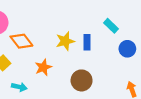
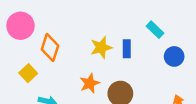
orange diamond: (21, 41) -> (50, 48), turned 55
orange star: (43, 67) -> (90, 83), moved

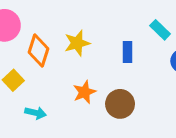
yellow star: (101, 48) -> (77, 43), moved

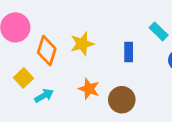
orange star: (84, 92) -> (89, 89), turned -30
cyan arrow: (36, 113) -> (44, 96), moved, turned -42

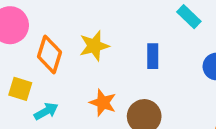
cyan rectangle: (159, 31) -> (189, 17), moved
yellow square: (24, 78) -> (20, 89), turned -30

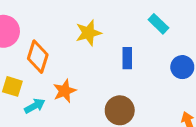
yellow star: (94, 46) -> (88, 33), moved
orange star: (103, 103) -> (65, 91), moved, turned 30

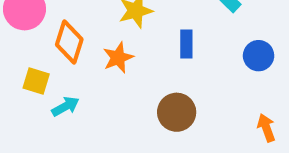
orange star: (65, 91) -> (118, 58), moved

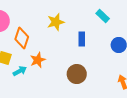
orange star: (118, 58) -> (38, 60), moved

